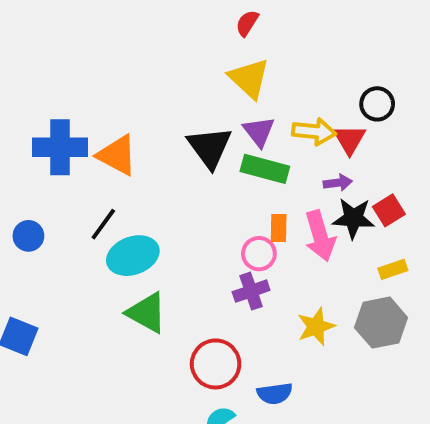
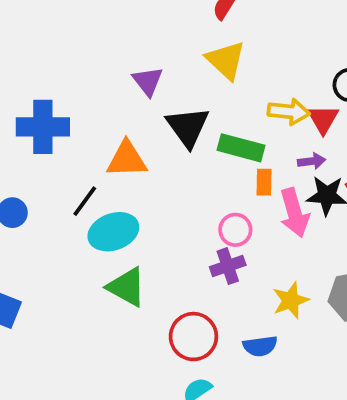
purple triangle: (259, 131) -> (148, 81), moved
orange triangle: (117, 155) -> (127, 159), moved, turned -30
orange rectangle: (279, 228) -> (264, 182), moved
blue semicircle: (275, 393) -> (260, 346), moved

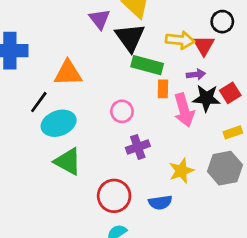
purple triangle: (148, 81) -> (100, 19), moved
black triangle: (188, 127) -> (130, 37), moved
pink circle: (235, 230) -> (122, 111), moved

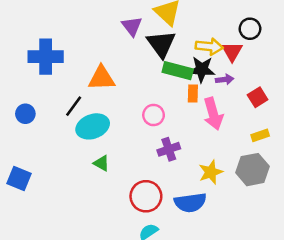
black star: (206, 98) -> (202, 69), moved
green triangle: (68, 162) -> (102, 163), size x0.6
blue semicircle: (160, 202) -> (190, 203), size x1.4

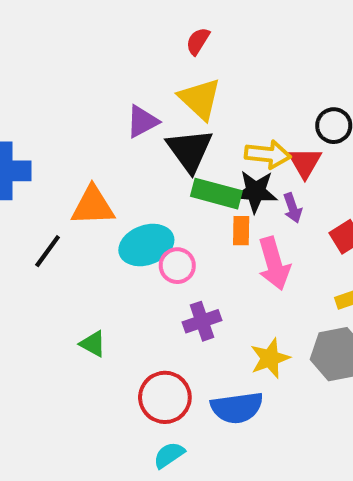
purple triangle: (132, 26) -> (142, 121), turned 40
purple arrow: (225, 79) -> (293, 208), turned 78
cyan ellipse: (93, 126) -> (146, 245), moved

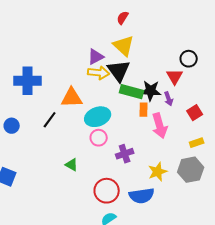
yellow arrow: (268, 154) -> (99, 73), moved
pink circle: (177, 266) -> (99, 138), moved

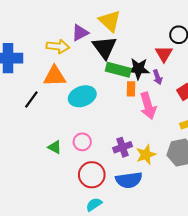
yellow arrow: (99, 73) -> (58, 46), moved
pink circle: (99, 138) -> (82, 142), moved
purple cross: (125, 154) -> (123, 147), moved

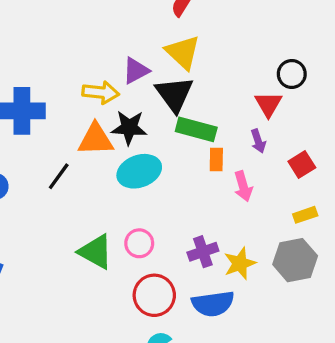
black star: (138, 69) -> (129, 128), moved
pink arrow: (148, 106) -> (243, 186), size x0.7
green triangle: (55, 147) -> (96, 252), size x1.6

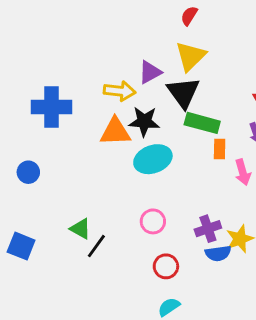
yellow triangle: (183, 52) -> (191, 56), turned 32
black line: (59, 176) -> (96, 246), moved
green triangle: (96, 252) -> (80, 229), moved, size x0.7
red circle: (154, 295) -> (166, 266), size x0.7
blue semicircle: (213, 304) -> (218, 253), moved, size x0.7

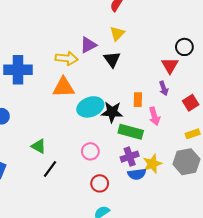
yellow triangle: (191, 56) -> (117, 34), size x0.7
black triangle: (183, 93) -> (112, 59), size x0.7
black star: (144, 121) -> (112, 112), moved
green rectangle: (202, 123) -> (131, 132), moved
green triangle: (80, 229) -> (39, 146), moved

